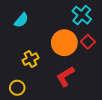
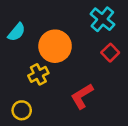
cyan semicircle: (21, 20) -> (17, 32), moved
orange circle: (64, 43) -> (55, 46), moved

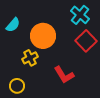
red square: (110, 53) -> (86, 41), size x1.5
red L-shape: (82, 96) -> (64, 75), turned -90

